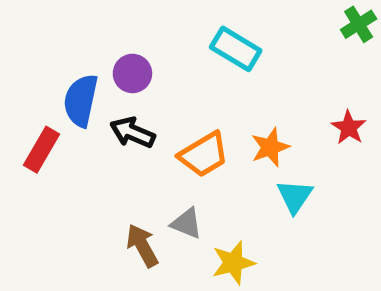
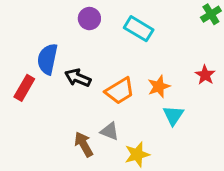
purple circle: (132, 73) -> (89, 19), moved

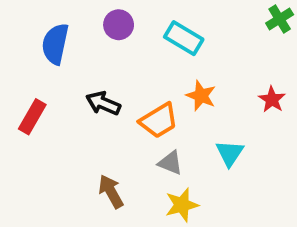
blue semicircle: (47, 59) -> (55, 44), moved
orange star: (159, 86) -> (201, 96), moved, turned -30
gray triangle: (110, 131) -> (170, 163), moved

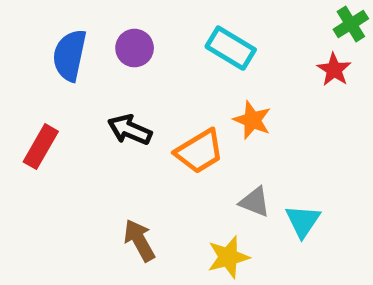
purple circle: (119, 25) -> (135, 48), moved
red star: (272, 99) -> (334, 70), moved
cyan triangle: (230, 153) -> (303, 221), moved
gray triangle: (170, 163) -> (255, 202), moved

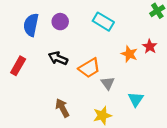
red star: (334, 70) -> (150, 46), moved
orange star: (252, 120) -> (129, 54), moved
gray triangle: (255, 202) -> (108, 83), moved, turned 32

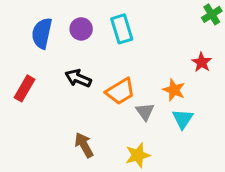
cyan rectangle: (103, 22) -> (122, 29), moved, turned 42
orange star: (129, 54) -> (174, 90), moved
cyan triangle: (136, 99) -> (183, 119), moved

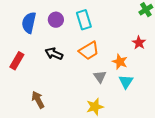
orange trapezoid: (120, 91) -> (89, 51), moved
brown arrow: (84, 145) -> (38, 100), moved

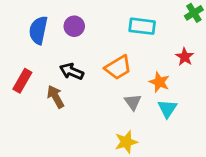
cyan rectangle: (84, 20) -> (142, 26), moved, turned -66
brown arrow: (38, 100) -> (56, 97), moved

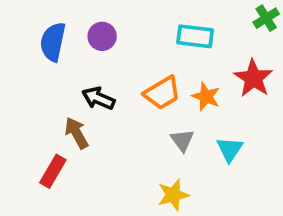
red star: (185, 57) -> (253, 78), size x1.5
red rectangle: (22, 81) -> (53, 171), moved
orange star: (159, 82) -> (206, 96), moved

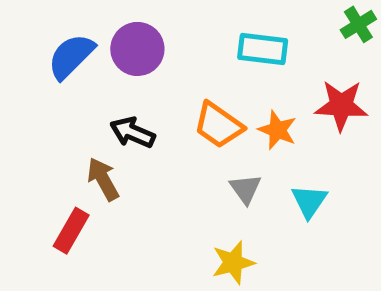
purple circle: (102, 36) -> (137, 49), size x1.4
blue semicircle: (53, 42) -> (71, 56), turned 33
red star: (253, 78) -> (341, 105), turned -30
orange trapezoid: (162, 93) -> (218, 125), turned 66

